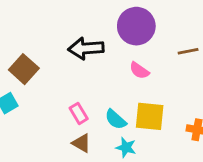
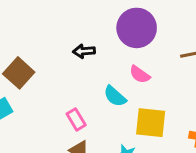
black arrow: (86, 48) -> (84, 51), size x0.6
cyan semicircle: (116, 119) -> (115, 96), moved

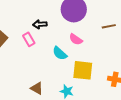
pink rectangle: (76, 119) -> (29, 39), moved

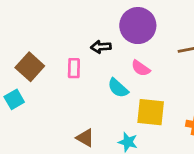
black arrow: (40, 24) -> (101, 47), moved
pink rectangle: (29, 39) -> (74, 68), turned 32

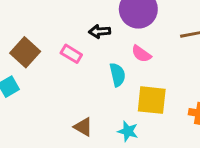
pink rectangle: (74, 68) -> (71, 54), turned -60
cyan semicircle: (118, 88) -> (117, 75), turned -145

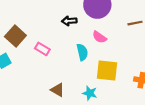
pink rectangle: (71, 54) -> (42, 49), moved

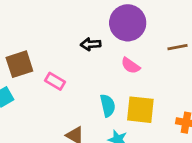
brown square: (15, 36) -> (19, 64), turned 30
cyan semicircle: (82, 52) -> (108, 105), moved

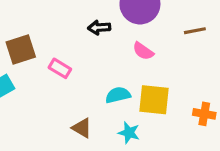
cyan semicircle: (108, 105) -> (118, 95), turned -90

